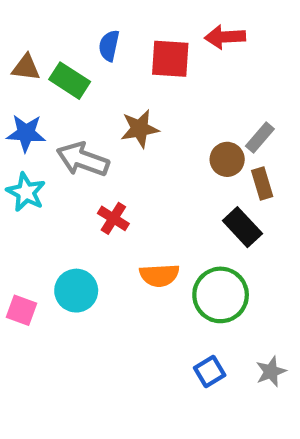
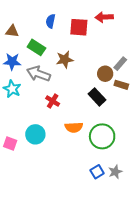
green rectangle: (70, 81) -> (36, 47), moved
brown rectangle: (262, 183) -> (121, 85), turned -56
black rectangle: (242, 227) -> (97, 97), moved
gray star: (271, 372) -> (115, 172), moved

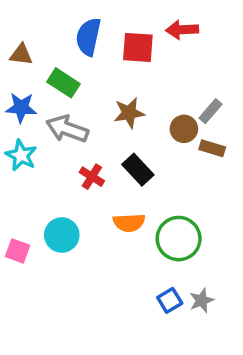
blue semicircle: (51, 21) -> (88, 37), size x1.5
brown star: (65, 60) -> (129, 113), moved
black rectangle: (97, 97) -> (138, 170), moved

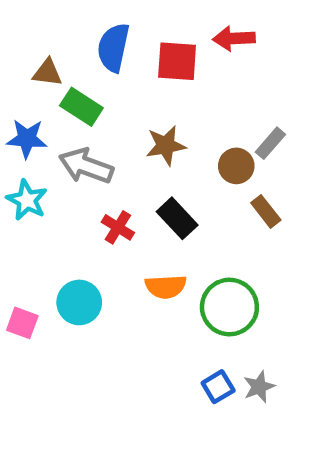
brown triangle: (21, 55) -> (47, 73), moved
brown rectangle: (212, 148) -> (266, 211), moved, turned 35

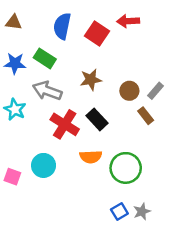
red square: (177, 61) -> (97, 34), turned 30
brown triangle: (47, 73) -> (14, 22), moved
blue star: (27, 139) -> (15, 63), moved
gray rectangle: (270, 143) -> (156, 91), moved
red cross: (118, 227) -> (65, 124), size x1.6

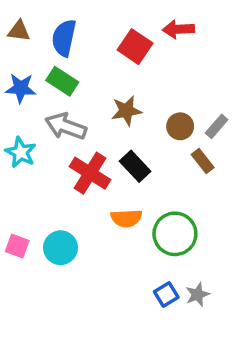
blue semicircle: (62, 26) -> (64, 38), moved
cyan circle: (44, 165) -> (61, 248), moved

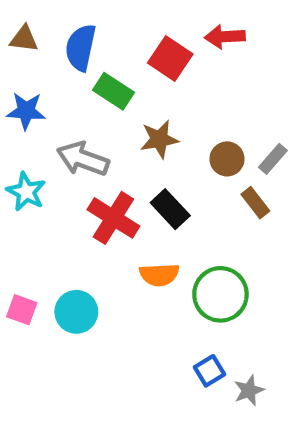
green rectangle: (62, 81) -> (113, 91), moved
gray star: (197, 294) -> (249, 390), moved

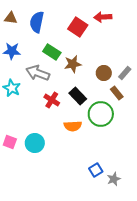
green rectangle: (113, 91) -> (52, 52), moved
red cross: (113, 218) -> (52, 100), size x0.7
green circle: (220, 294) -> (101, 114), moved

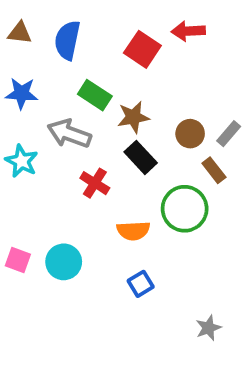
black rectangle: (78, 96) -> (141, 157), moved
blue square: (96, 170) -> (141, 284), moved

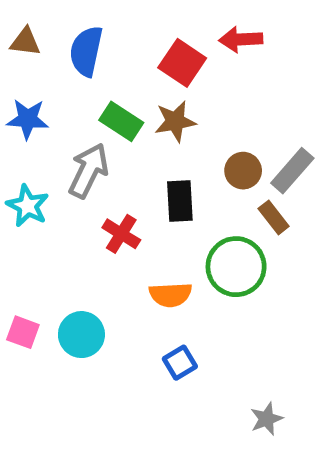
brown star: (133, 117) -> (175, 121), moved
gray arrow: (69, 134) -> (89, 171), turned 96
gray rectangle: (229, 134) -> (292, 171), size x1.4
black rectangle: (141, 157) -> (180, 201), turned 40

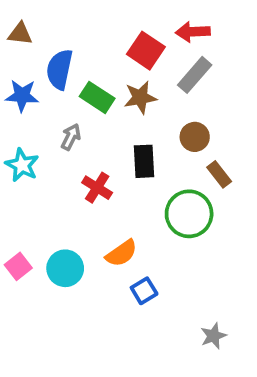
blue semicircle: (86, 51) -> (60, 69), moved
gray arrow: (89, 171) -> (71, 137), size x0.6
gray rectangle: (292, 171) -> (195, 75), moved
orange semicircle: (170, 295) -> (121, 253), moved, turned -32
pink square: (23, 332) -> (18, 266), turned 32

